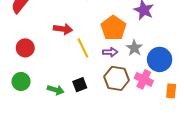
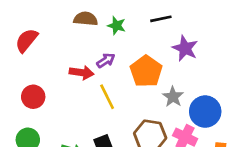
purple arrow: (110, 52) -> (106, 60), moved, turned -32

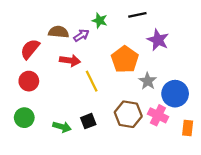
brown semicircle: (86, 19) -> (59, 32), moved
red semicircle: (26, 40) -> (30, 49), moved
purple arrow: (106, 60) -> (81, 35), moved

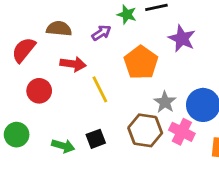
green star: (100, 21) -> (127, 14), moved
purple arrow: (81, 35) -> (101, 33), moved
red circle: (29, 81) -> (39, 91), moved
gray star: (148, 81) -> (165, 102), moved

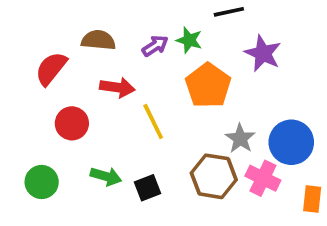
green star: (127, 14) -> (189, 40), moved
green arrow: (63, 146) -> (106, 176), moved

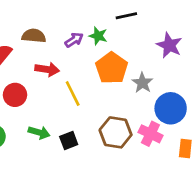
purple star: (263, 53) -> (169, 45), moved
gray star: (240, 138) -> (142, 83), moved

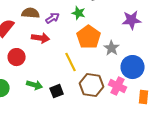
purple arrow: (74, 40) -> (53, 18), moved
purple star: (169, 45) -> (132, 20), turned -30
yellow line: (73, 94) -> (71, 62), moved

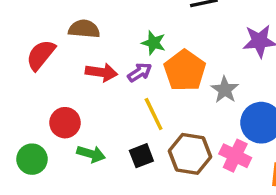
green star: (79, 13) -> (154, 43), moved
purple arrow: (53, 18) -> (140, 72), moved
red circle: (17, 57) -> (65, 123), moved
black square: (57, 91) -> (141, 156), moved

